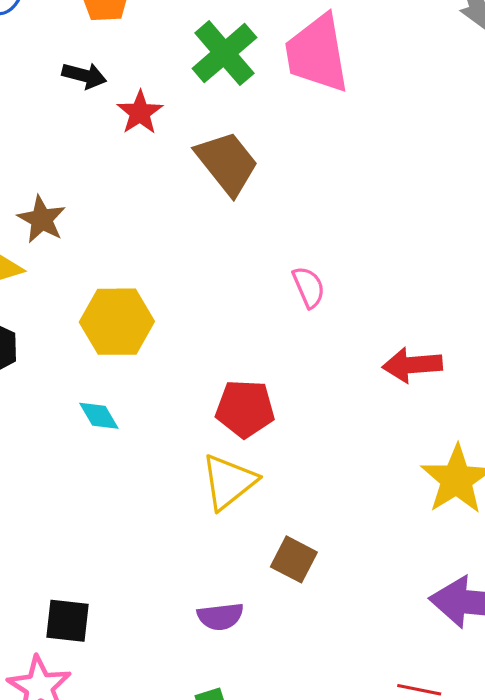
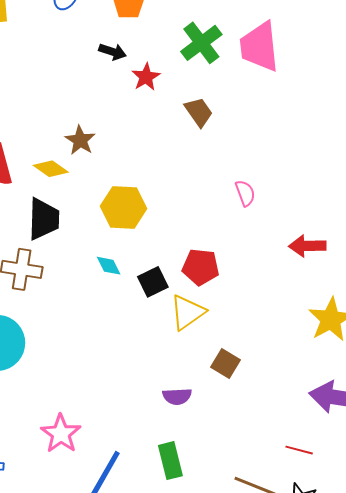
brown trapezoid: (227, 163) -> (199, 112), size x0.7
black square: (68, 621) -> (153, 282), moved, turned -36

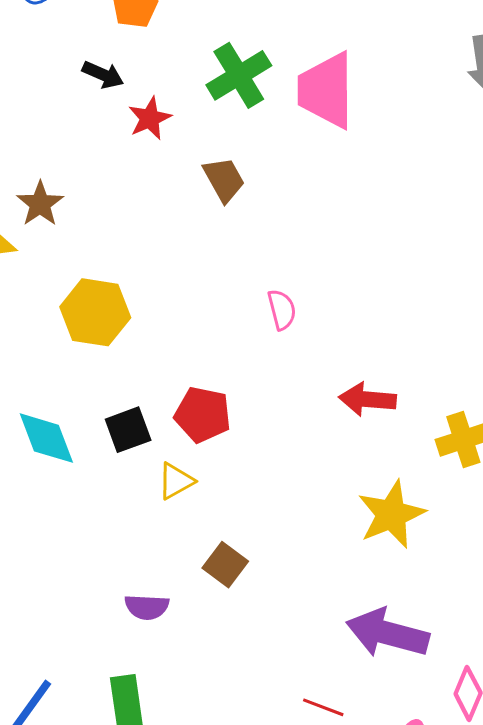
cyan diamond: (109, 266) -> (46, 438), moved, size x1.6
yellow triangle: (188, 312) -> (176, 481), size x0.7

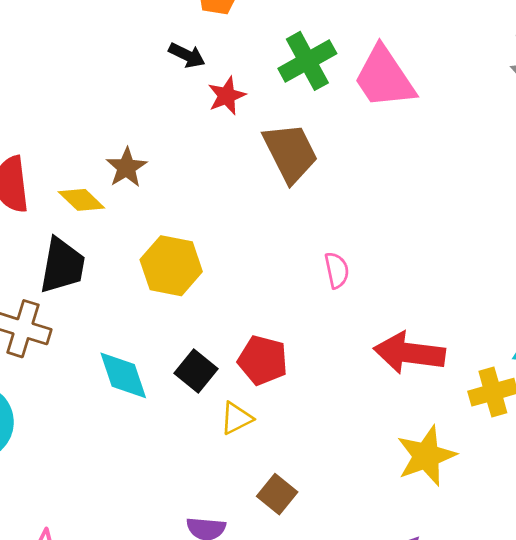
pink trapezoid: (326, 90) -> (384, 77), turned -36
brown trapezoid: (224, 180) -> (290, 153), size x1.5
red arrow: (367, 399) -> (409, 353), size x1.4
black square: (128, 430) -> (196, 371), turned -33

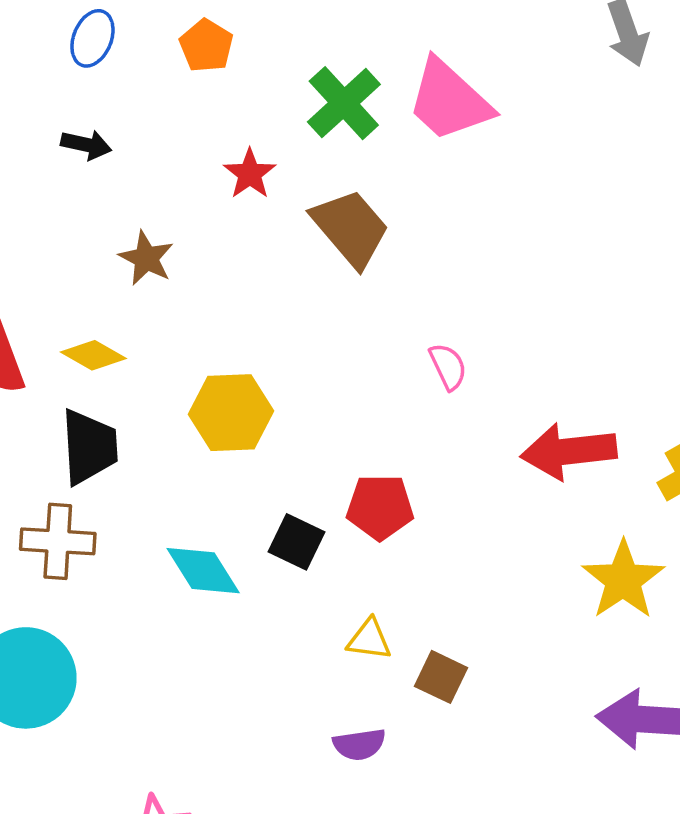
black arrow: (187, 55) -> (86, 145), moved
brown star: (126, 167) -> (146, 258), moved
yellow triangle: (236, 418) -> (369, 639), moved, turned 48

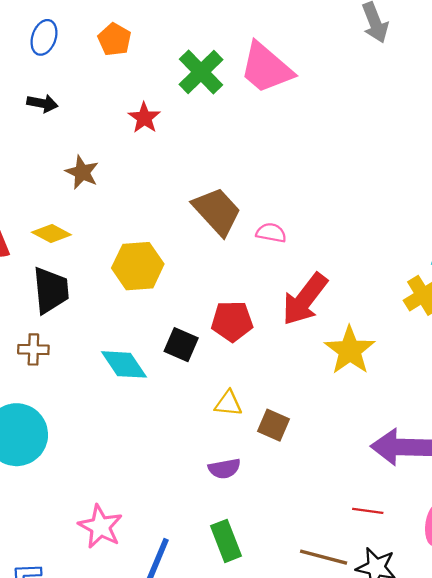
brown trapezoid: (351, 228) -> (217, 211), moved
pink semicircle: (448, 366) -> (271, 233), turned -52
red arrow: (569, 451) -> (305, 299), moved, turned -44
brown cross: (58, 541) -> (33, 349), size x0.7
yellow star: (623, 580) -> (350, 350), moved

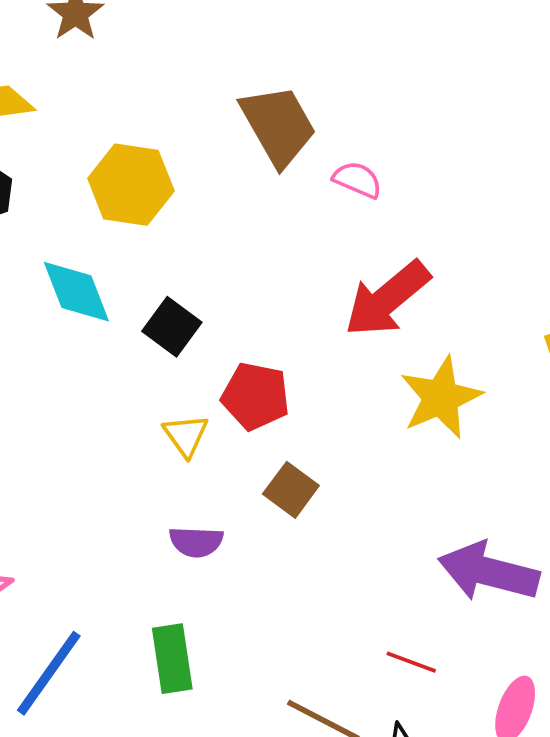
red pentagon: (232, 321) -> (256, 396), moved
cyan diamond: (124, 364) -> (76, 292), moved
yellow triangle: (228, 403) -> (186, 435), moved, turned 36

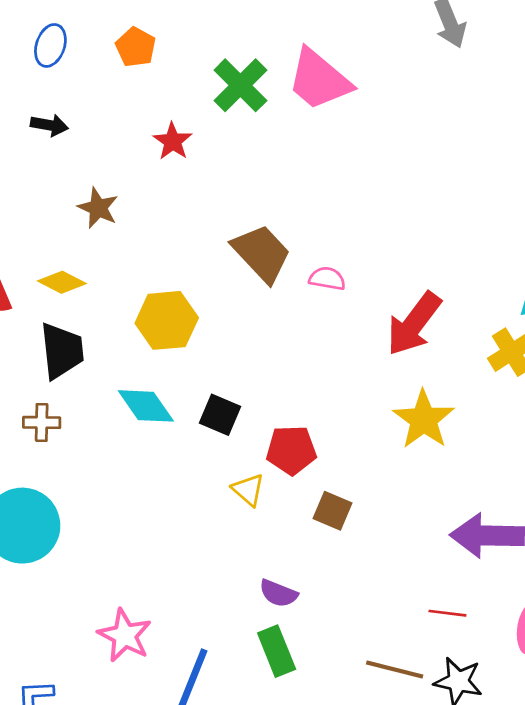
red arrow: (387, 299) -> (414, 324), moved
purple semicircle: (196, 542) -> (278, 593), moved, turned 33

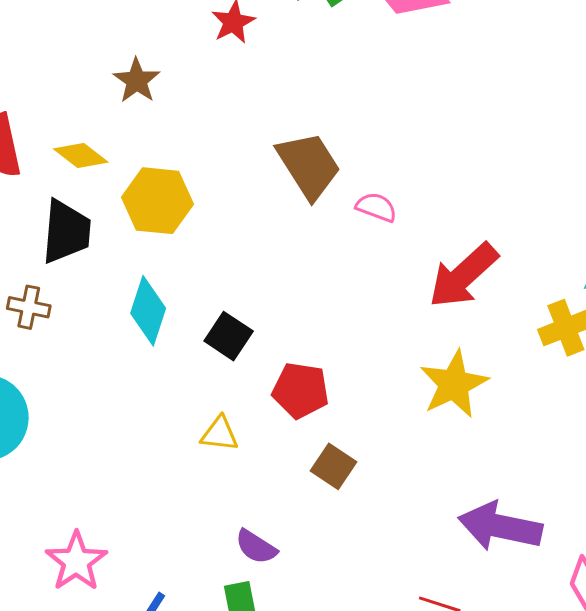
yellow hexagon: (167, 320) -> (158, 201), moved
cyan diamond: (146, 406) -> (148, 311), turned 42
yellow triangle: (248, 490) -> (220, 434), moved, turned -45

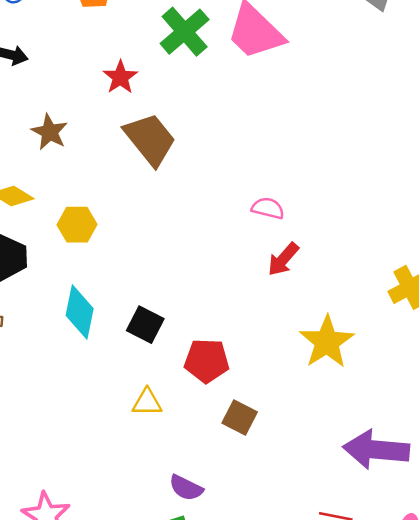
brown trapezoid: (309, 165) -> (150, 139), moved
yellow hexagon: (158, 201) -> (77, 225), size x0.7
pink semicircle: (376, 207) -> (268, 208), moved
red arrow: (463, 276) -> (283, 259), moved, size x0.6

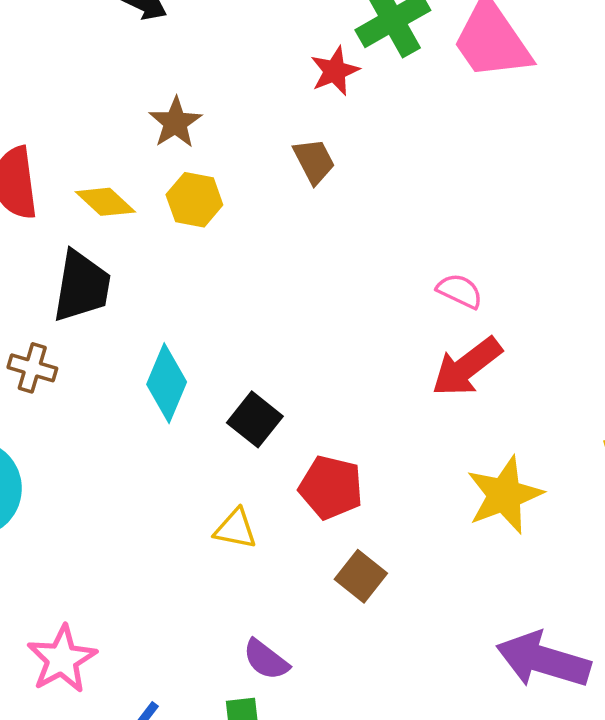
red star: (120, 77) -> (335, 71), moved
brown trapezoid: (150, 139) -> (314, 161), size x0.6
yellow hexagon: (77, 225) -> (194, 200), moved
red arrow: (283, 259) -> (467, 367), size x1.4

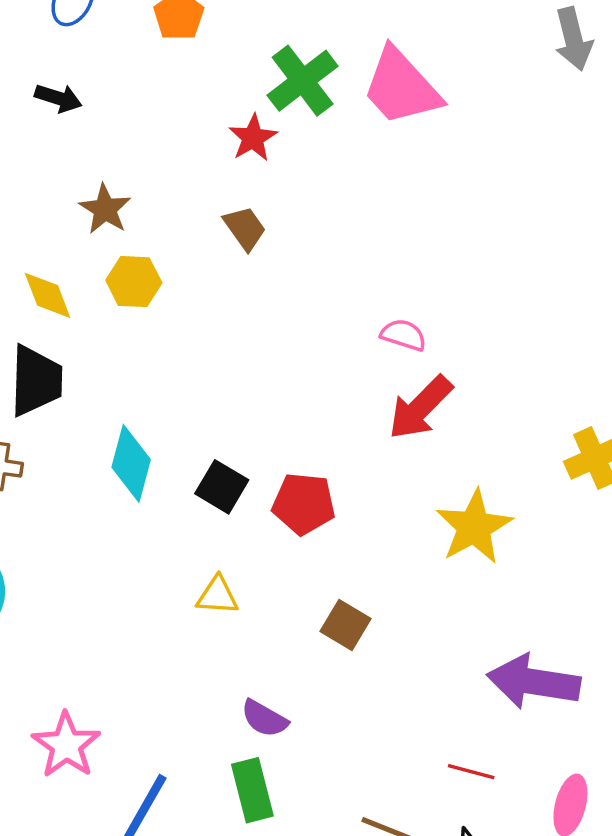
yellow diamond: (105, 202) -> (48, 295), turned 34
red pentagon: (331, 487) -> (304, 504), moved

